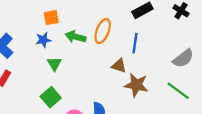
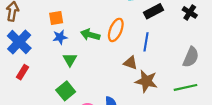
orange square: (51, 18) -> (56, 18), moved
gray semicircle: (183, 58) -> (191, 57), turned -30
green line: (178, 91) -> (185, 87), turned -50

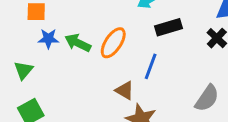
blue star: (60, 37) -> (48, 39), moved
green triangle: (70, 60) -> (23, 70), moved

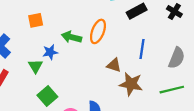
blue star: (48, 39) -> (50, 52), moved
blue line: (151, 66) -> (142, 49), moved

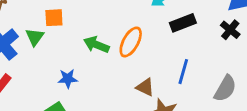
blue star: (50, 52) -> (68, 79), moved
green triangle: (35, 66) -> (35, 37), moved

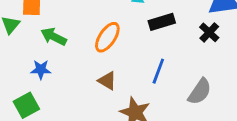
green arrow: (96, 45) -> (54, 37), moved
brown triangle: (145, 87) -> (107, 81), moved

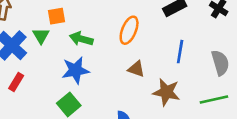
blue star: (41, 69) -> (75, 70), size x1.5
gray semicircle: (200, 92) -> (220, 63), turned -40

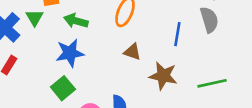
gray semicircle: (220, 63) -> (209, 20), moved

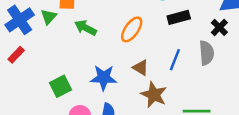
brown triangle: (132, 52) -> (141, 68), moved
blue star: (70, 53) -> (104, 78), moved

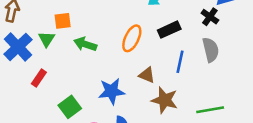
black rectangle: (179, 17) -> (169, 30), moved
black cross: (219, 27) -> (210, 17), moved
red rectangle: (16, 55) -> (39, 78), moved

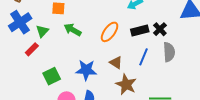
black cross: (210, 17) -> (160, 29), moved
green triangle: (47, 39) -> (42, 31), moved

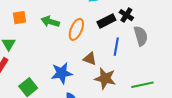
green arrow: (73, 30) -> (50, 22), moved

